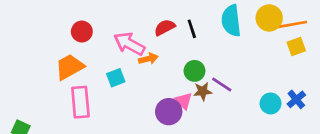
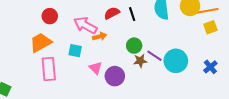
cyan square: (116, 78) -> (75, 51), turned 32
pink triangle: (184, 101) -> (96, 68), moved
cyan circle: (271, 103) -> (176, 61), moved, size x1.5

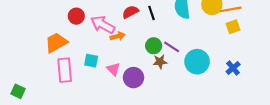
red circle: (50, 16) -> (76, 16), moved
cyan square: (75, 51) -> (91, 61), moved
purple line: (154, 56) -> (172, 47), moved

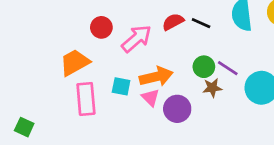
black line: (151, 13) -> (201, 23), turned -48
pink arrow: (103, 25) -> (136, 39), turned 110
orange arrow: (118, 36) -> (156, 77), moved, size x1.6

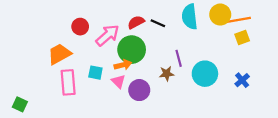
green circle: (204, 67) -> (132, 50), moved, size x1.6
purple line: (228, 68) -> (179, 58), turned 42
orange arrow: (156, 77) -> (123, 65), size x0.7

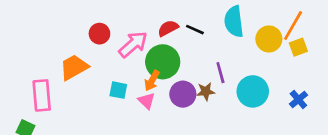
yellow circle: (220, 15) -> (269, 39), moved
orange line: (238, 20) -> (293, 26), turned -50
orange arrow: (123, 65) -> (152, 81), turned 133
pink rectangle: (68, 82) -> (42, 95), moved
purple circle: (139, 90) -> (183, 94), moved

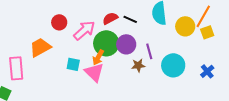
purple circle: (183, 94) -> (126, 44), moved
pink triangle: (147, 101) -> (94, 72), size x1.5

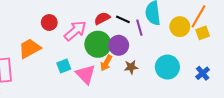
purple line: (149, 51) -> (139, 28), moved
orange arrow: (98, 57) -> (106, 63), moved
cyan square: (73, 64) -> (64, 66), turned -32

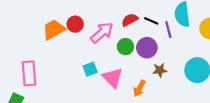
green circle: (98, 44) -> (125, 47), size x0.6
orange trapezoid: (30, 48) -> (54, 29), moved
orange arrow: (106, 63) -> (139, 88), moved

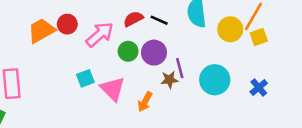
purple line: (168, 29) -> (180, 68), moved

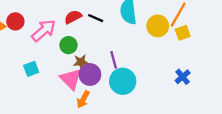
purple circle: (154, 53) -> (90, 75), moved
brown star: (169, 80) -> (81, 62), moved
cyan circle: (215, 80) -> (123, 81), moved
pink triangle: (113, 89) -> (71, 79), moved
orange arrow: (145, 102) -> (83, 99), moved

